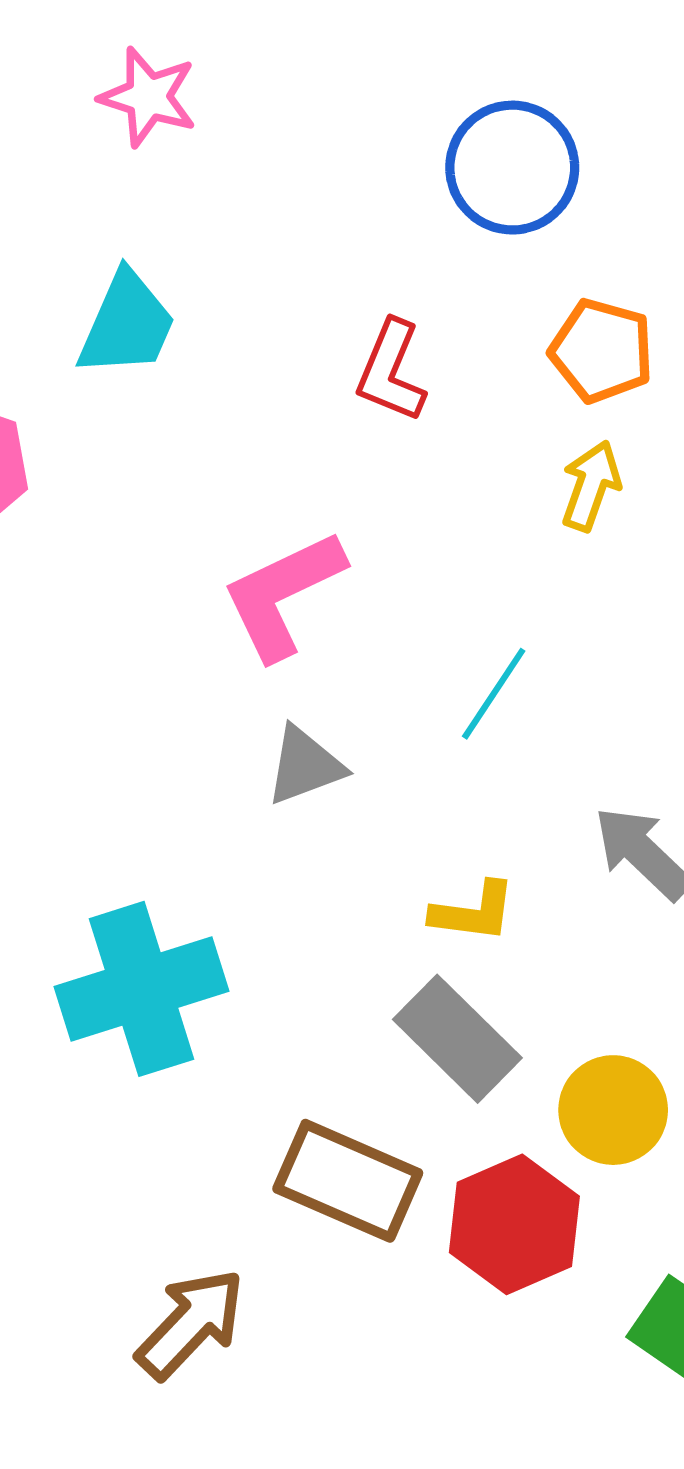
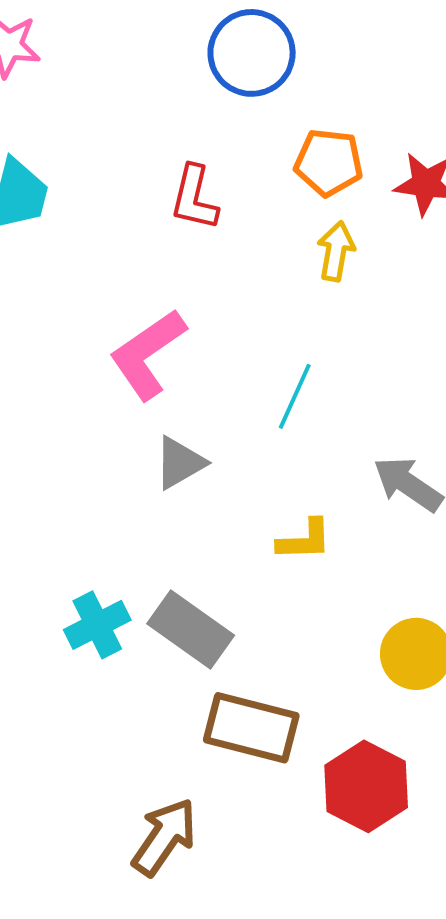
cyan cross: (142, 989) -> (97, 625), size x0.6
gray rectangle: (457, 1039) -> (191, 629), moved
red hexagon: (514, 1224) -> (366, 786), moved

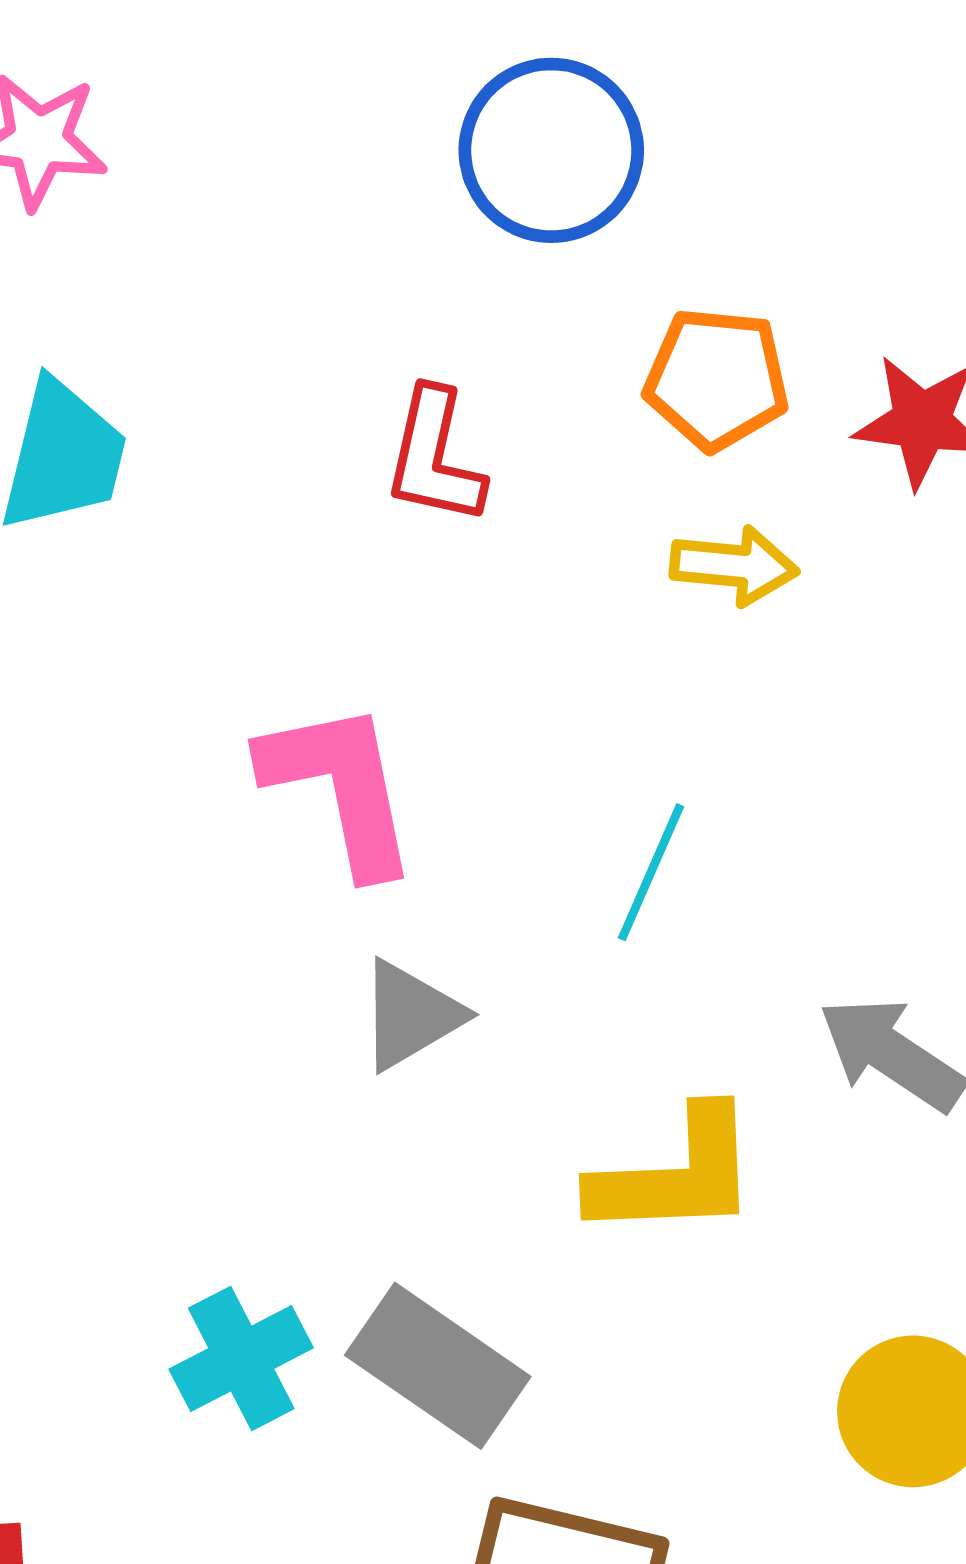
yellow arrow: (336, 251) -> (734, 566), turned 86
pink L-shape: (148, 354) -> (340, 787), turned 114
yellow L-shape: (305, 540) -> (675, 1174), size x1.5

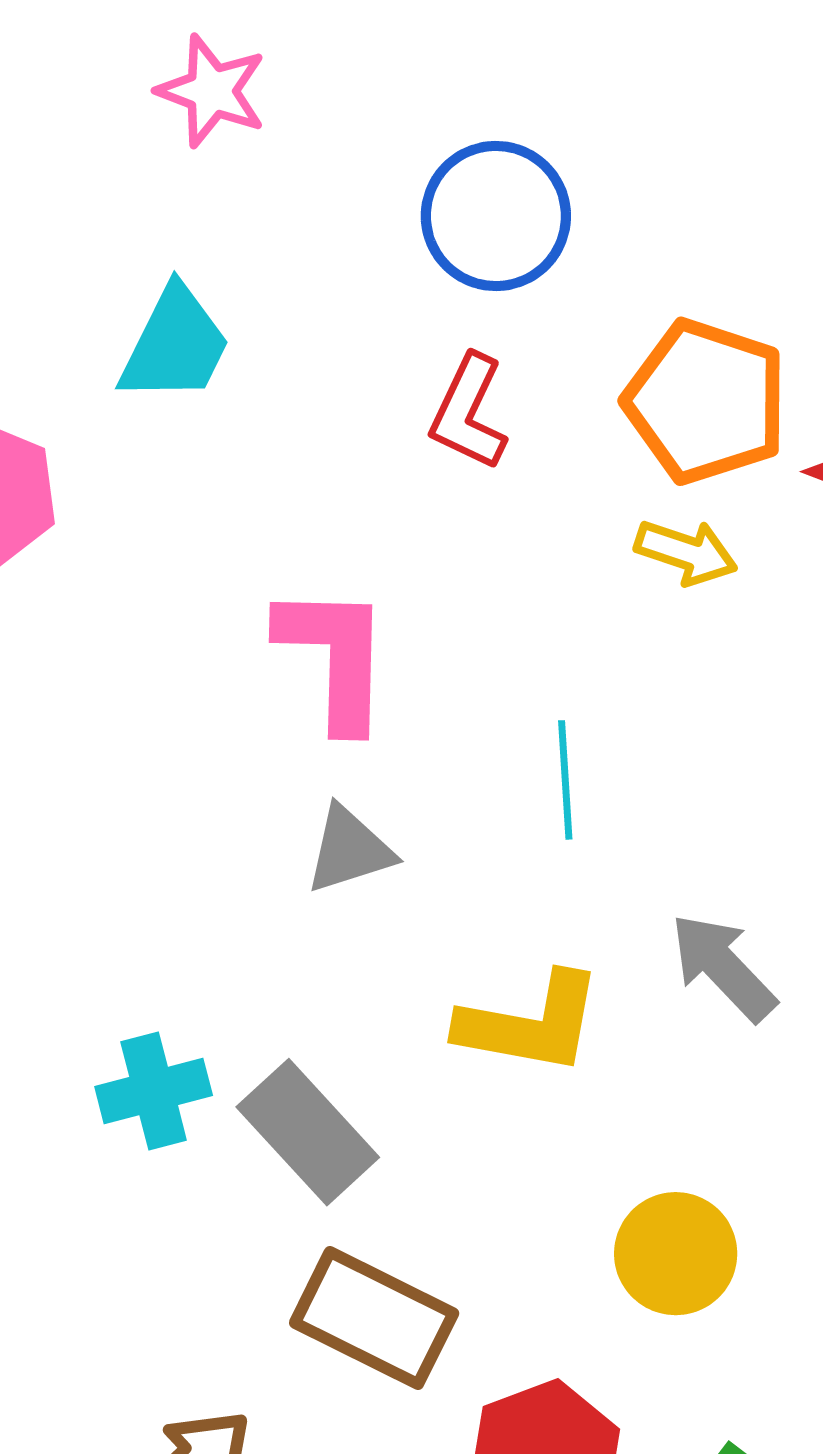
blue circle: (551, 150) -> (496, 216), moved
orange pentagon: (717, 379) -> (706, 401), size x1.4
cyan line: (651, 872) -> (565, 780), turned -40

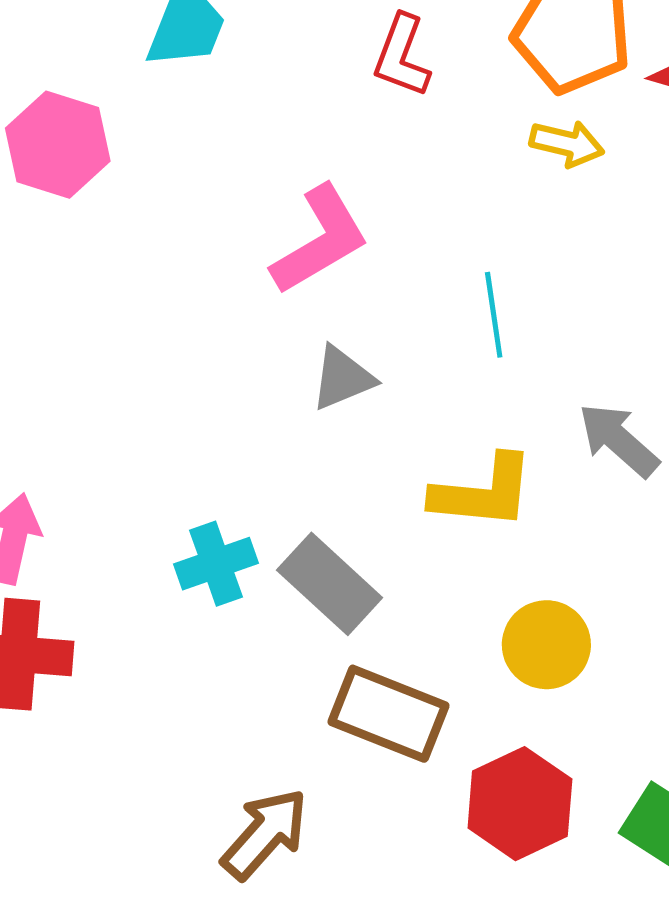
pink L-shape: (335, 657) -> (320, 240), turned 63
yellow circle: (676, 1254) -> (546, 645), moved

